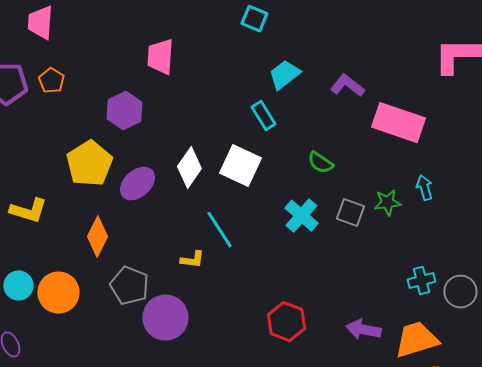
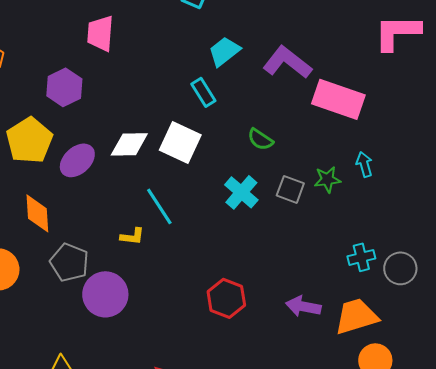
purple L-shape: (347, 86) -> (287, 62), size x1.4
white diamond: (189, 168) -> (129, 144), turned 54
orange diamond: (97, 237) -> (37, 213), turned -30

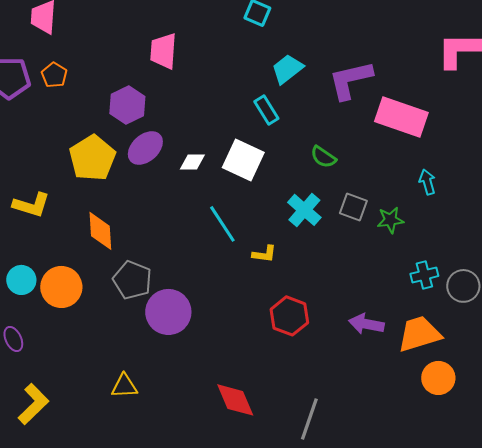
purple L-shape: (287, 62) -> (350, 80), turned -51
white diamond: (129, 144) -> (192, 162), size x0.7
purple ellipse: (77, 160) -> (145, 148), moved
green star: (327, 179) -> (390, 220), moved
yellow L-shape: (132, 236) -> (264, 254), moved

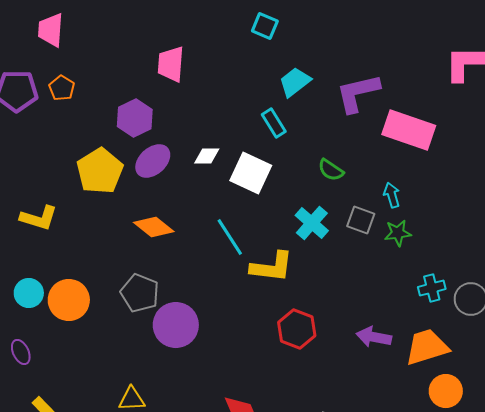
white diamond: (192, 162) -> (207, 156), moved
cyan arrow: (427, 182) -> (392, 195), moved
orange diamond: (100, 231) -> (154, 227), moved, turned -48
yellow L-shape: (264, 254) -> (272, 267), size x1.8

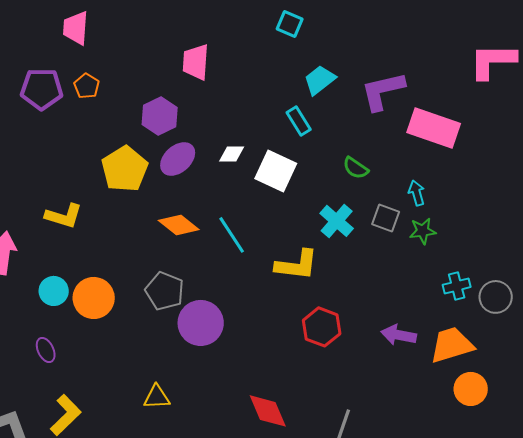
cyan line: (230, 237) -> (232, 235), moved

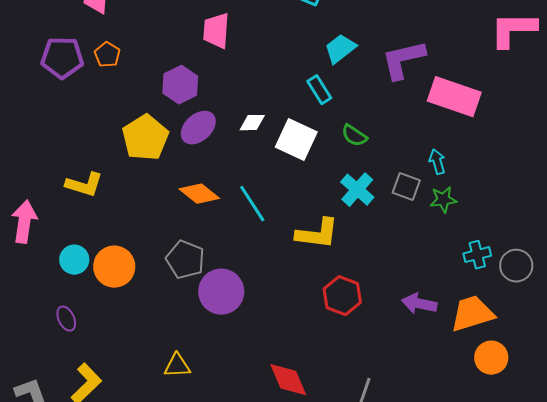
green semicircle: (356, 168) -> (354, 136), moved

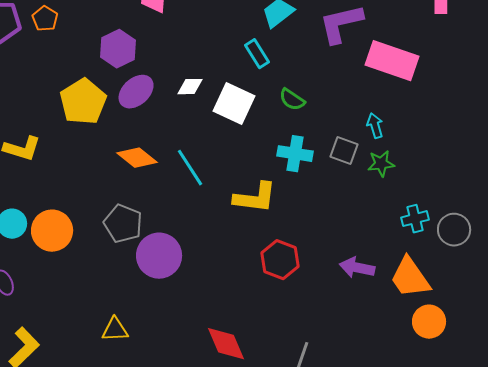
cyan cross: (357, 190) -> (295, 154), turned -32
orange trapezoid: (472, 314) -> (410, 278), turned -108

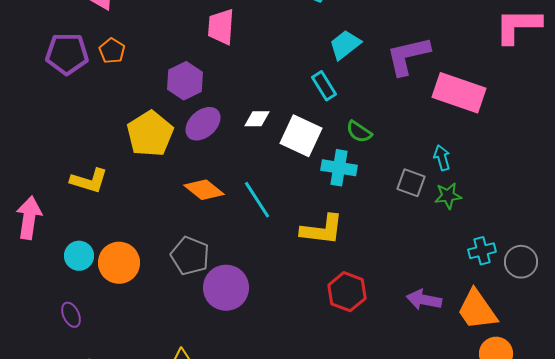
cyan cross: (295, 154) -> (339, 168), moved

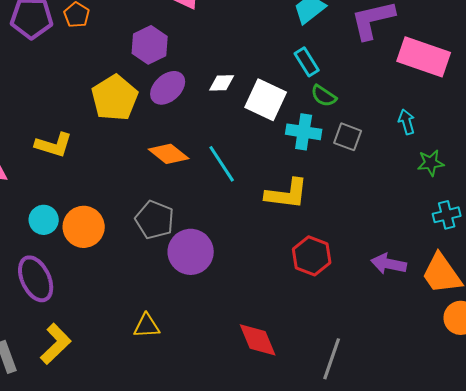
cyan rectangle: (324, 86) -> (307, 62), moved
gray square: (411, 183) -> (348, 137), moved
green star: (448, 196) -> (431, 163), moved
purple ellipse: (71, 315) -> (36, 279), size x1.8

